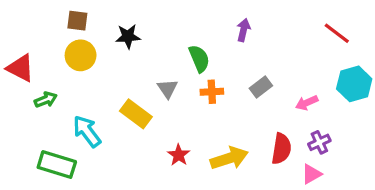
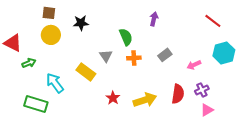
pink triangle: (311, 174) -> (207, 110), moved

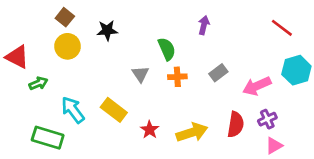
brown square: (49, 13) -> (65, 17), turned 32
pink arrow: (194, 65) -> (257, 86), size x1.5
yellow rectangle: (86, 72) -> (114, 110), moved

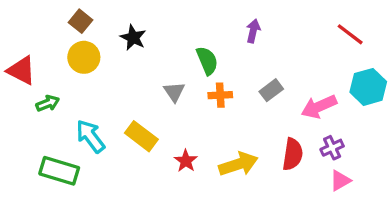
black star: (107, 30) -> (133, 38), turned 30

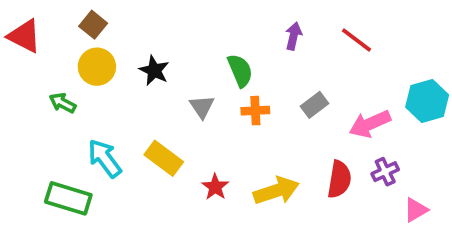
red line: (350, 34) -> (357, 40), moved
black star: (133, 38) -> (154, 70), moved
red triangle: (21, 70) -> (24, 36), moved
green arrow: (48, 103) -> (63, 103), moved, turned -130
pink triangle: (340, 181) -> (416, 210), moved

